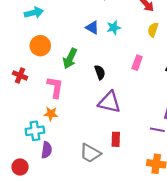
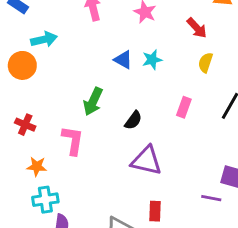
orange circle: (40, 46) -> (22, 65), moved
black semicircle: (100, 72) -> (133, 120), turned 56
orange star: (51, 114) -> (37, 166), moved

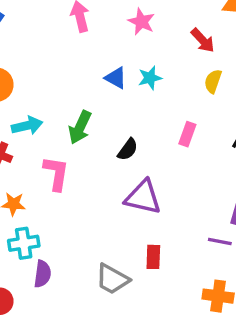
cyan arrow: (44, 39) -> (27, 126), moved

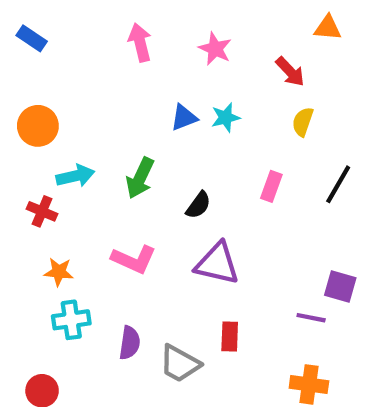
blue triangle: (116, 78) -> (184, 118), turned -50
pink L-shape: (56, 173) -> (134, 259), moved, turned 105
purple semicircle: (42, 274) -> (130, 343), moved

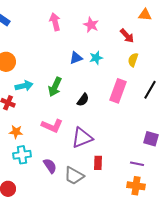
pink rectangle: (271, 186) -> (118, 91), size x1.6
purple triangle: (217, 264) -> (82, 138), moved, turned -35
purple line: (311, 318) -> (137, 164), moved
purple semicircle: (130, 343) -> (50, 166), turned -42

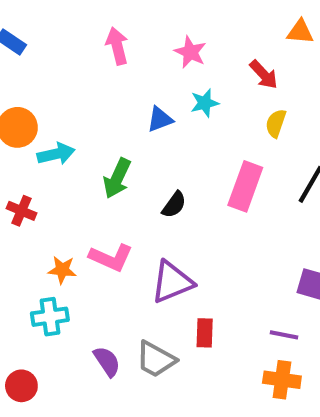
cyan star: (96, 58) -> (205, 103), moved
cyan arrow: (24, 86) -> (56, 154), moved
orange star: (16, 132) -> (62, 270), moved
purple semicircle: (50, 166) -> (107, 361), moved

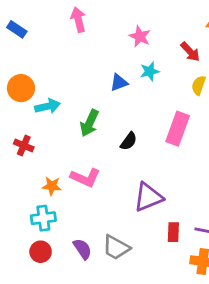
pink arrow: (117, 46) -> (78, 20), moved
purple triangle: (172, 282) -> (148, 197), moved
red rectangle: (205, 333) -> (173, 232), moved
red circle: (21, 386) -> (41, 252), moved

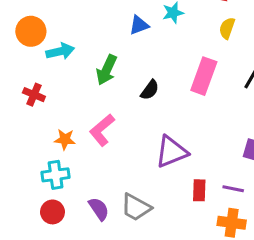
pink L-shape: (85, 178) -> (102, 130), turned 116

